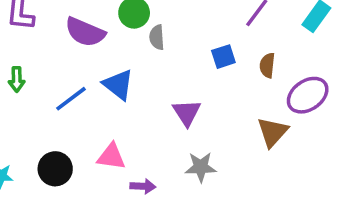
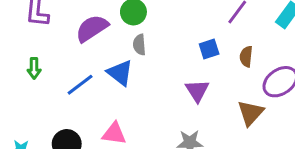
purple semicircle: (85, 32) -> (92, 28), turned 124
gray semicircle: (157, 37) -> (139, 45), moved
purple triangle: (187, 113) -> (197, 91), moved

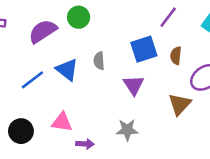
gray semicircle: (139, 45) -> (99, 61), moved
blue square: (209, 49) -> (144, 49), size x1.5

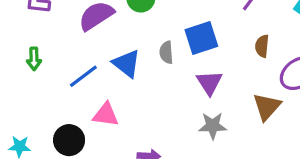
blue square: (144, 49) -> (201, 38), moved
pink triangle: (62, 122) -> (106, 115), moved
gray star: (127, 130) -> (213, 126), moved

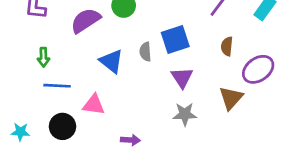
green arrow: (34, 59) -> (43, 57), moved
blue line: (83, 76) -> (57, 86), moved, turned 40

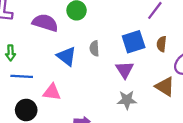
purple semicircle: (86, 20) -> (45, 23), turned 50
blue square: (175, 39) -> (134, 42), moved
brown triangle: (231, 98) -> (165, 87), turned -40

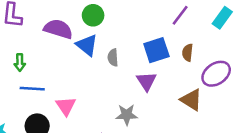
blue triangle: (66, 56) -> (87, 45), moved
pink triangle: (52, 92) -> (66, 106), turned 48
gray star: (127, 100) -> (127, 115), moved

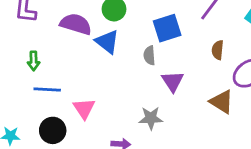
blue square: (156, 50) -> (167, 28), moved
gray semicircle: (113, 58) -> (149, 55), moved

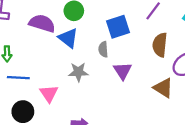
brown semicircle: (218, 50) -> (160, 45), size x1.5
gray star: (151, 118) -> (78, 72), moved

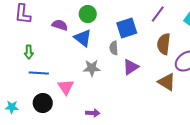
purple semicircle: (42, 23) -> (60, 25), size x0.7
purple triangle: (123, 71) -> (131, 67), turned 30

